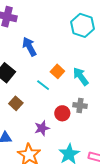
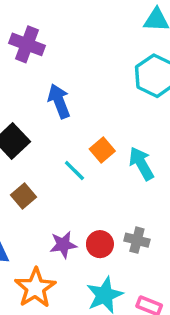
gray cross: (80, 106) -> (137, 240), moved
red circle: (62, 113) -> (100, 244), moved

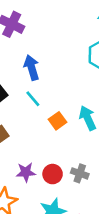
orange square: (102, 150) -> (58, 121), moved
cyan line: (74, 170) -> (33, 99), moved

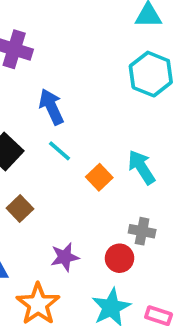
gray cross: (80, 173) -> (142, 231), moved
red circle: (53, 174) -> (120, 258), moved

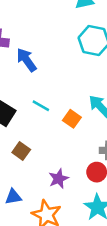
blue arrow: (51, 107) -> (27, 60), moved

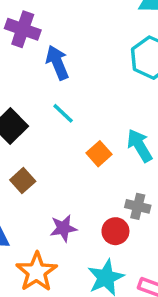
cyan line: (41, 106) -> (63, 113), moved

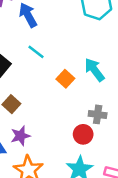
purple star: (63, 228) -> (20, 136), moved

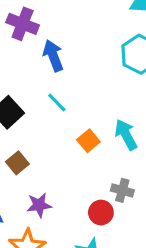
purple star: (20, 136) -> (39, 205), moved

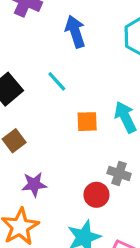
blue arrow: (53, 56) -> (75, 32), moved
orange square: (88, 141) -> (87, 122), turned 35

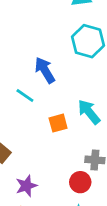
blue arrow: (75, 32) -> (45, 70), moved

